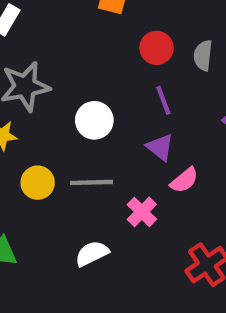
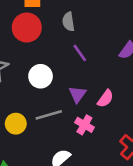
red circle: (157, 48) -> (27, 28), moved, size x1.4
gray semicircle: (203, 55) -> (68, 22), moved
purple triangle: (160, 147) -> (77, 94), moved, turned 42

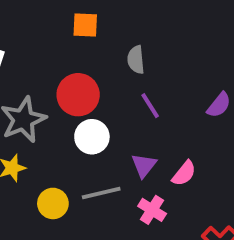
red circle: (27, 28) -> (78, 95), moved

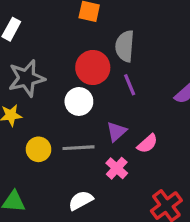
gray semicircle: (136, 60) -> (125, 46), size x1.4
red circle: (78, 95) -> (93, 67), moved

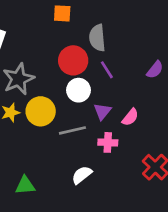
white circle: (79, 101) -> (78, 90), moved
yellow circle: (39, 149) -> (41, 111), moved, size x1.4
pink cross: (117, 168) -> (108, 142), turned -30

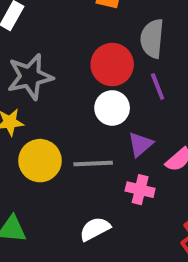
yellow circle: (41, 111) -> (40, 161), moved

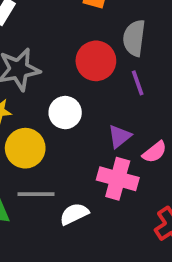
white circle: (112, 108) -> (65, 113), moved
gray line: (93, 164) -> (36, 194), moved
pink cross: (140, 190) -> (118, 179), size x1.5

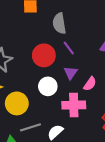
red circle: (96, 61) -> (44, 55), moved
white circle: (65, 113) -> (48, 86), moved
purple triangle: (120, 136) -> (71, 73), moved

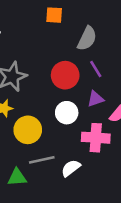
gray semicircle: (59, 23) -> (87, 39), turned -150
purple triangle: (71, 73) -> (95, 99), turned 32

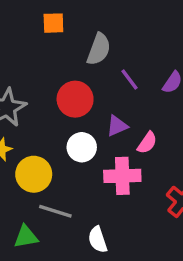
purple line: (96, 69) -> (129, 80), moved
gray line: (42, 160) -> (55, 211), turned 35
white semicircle: (71, 168) -> (98, 240), moved, turned -66

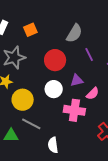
orange square: (53, 23) -> (30, 30), moved, turned -32

